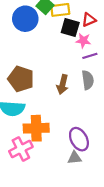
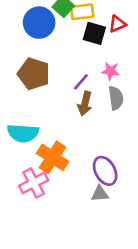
pink star: (83, 41) -> (111, 71), moved
purple line: (90, 56) -> (81, 82), moved, turned -32
brown pentagon: (21, 79) -> (34, 74), moved
orange cross: (36, 128) -> (53, 157), turned 35

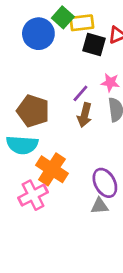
brown pentagon: (34, 74) -> (33, 111), moved

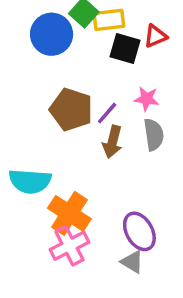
brown pentagon: (33, 111) -> (71, 110), moved
pink cross: (33, 195) -> (69, 246), moved
gray triangle: (99, 206) -> (132, 262), turned 36

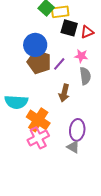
blue circle: (52, 34) -> (35, 45), moved
red triangle: (156, 36) -> (87, 32), moved
brown arrow: (112, 142) -> (64, 93), moved
purple ellipse: (139, 231) -> (77, 130), turned 35

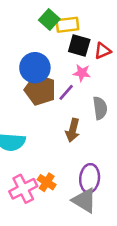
pink star: (81, 56) -> (82, 73), moved
orange cross: (38, 120) -> (47, 182), moved, size x0.6
pink cross: (38, 138) -> (23, 189), moved
gray triangle: (73, 147) -> (84, 200), size x1.5

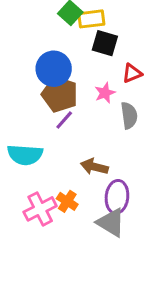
red triangle: (103, 51) -> (132, 73), moved
pink star: (82, 73) -> (105, 93), moved, turned -30
purple line: (66, 92) -> (64, 120), moved
brown arrow: (73, 130) -> (94, 167), moved, turned 90

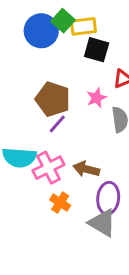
blue circle: (54, 69) -> (41, 31), moved
pink cross: (40, 209) -> (48, 168), moved

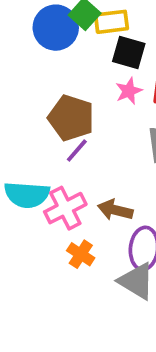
pink star: (97, 98) -> (129, 91), moved

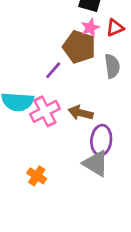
brown pentagon: (71, 118) -> (79, 47), moved
orange cross: (81, 254) -> (37, 176), moved

